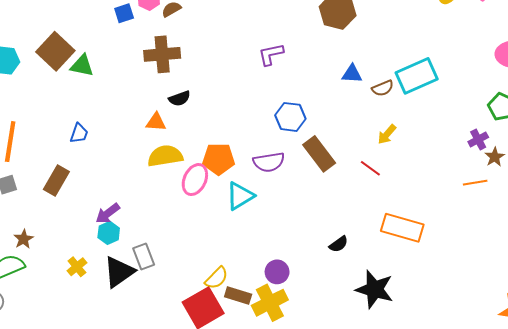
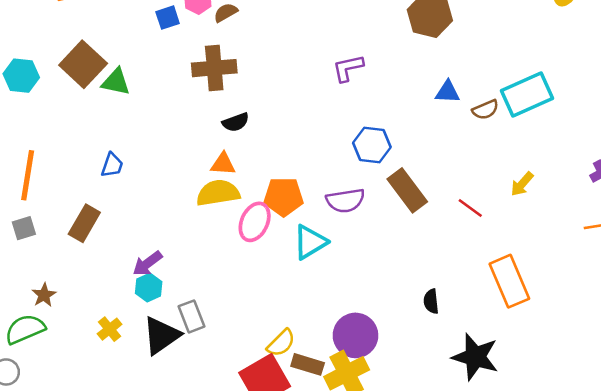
orange triangle: (156, 122) -> (223, 164), moved
yellow arrow: (387, 134) -> (522, 184), moved
orange rectangle: (402, 228) -> (509, 281), turned 51
black semicircle: (339, 244) -> (431, 301), turned 120
purple circle: (277, 272) -> (355, 335), size x1.5

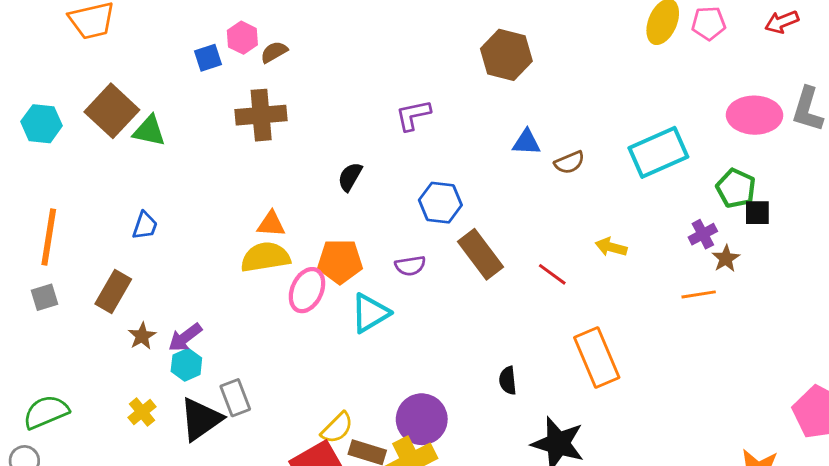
cyan rectangle: (527, 95) -> (658, 152), moved
black semicircle: (236, 122) -> (350, 177), moved, turned 140
yellow arrow: (522, 184) -> (611, 247), turned 64
purple semicircle: (345, 200) -> (410, 266), size x0.7
brown star: (44, 295) -> (142, 336), moved

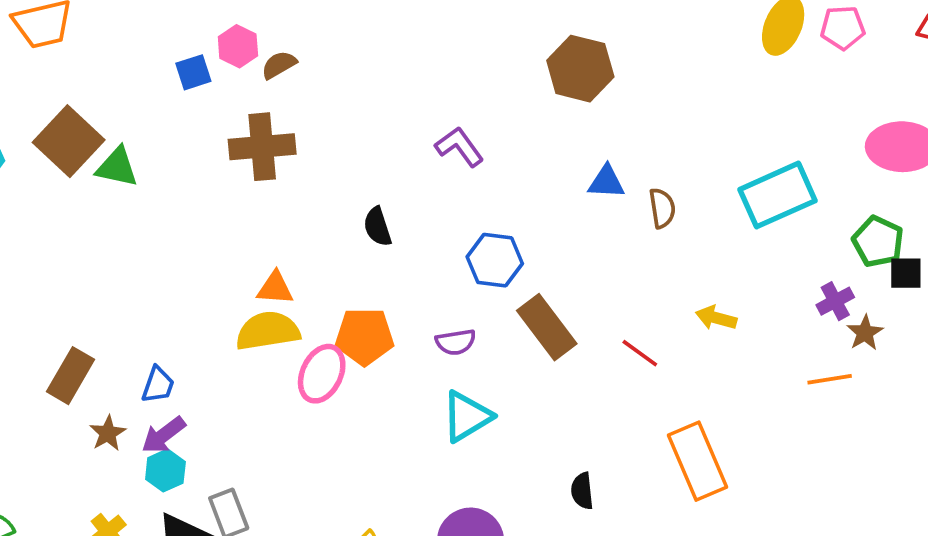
purple L-shape: (413, 115) -> (459, 147), turned 66
brown semicircle: (569, 162) -> (662, 208), turned -76
black semicircle: (350, 177) -> (378, 227), turned -48
blue trapezoid: (145, 226) -> (158, 385), moved
cyan triangle: (370, 313) -> (467, 416), moved

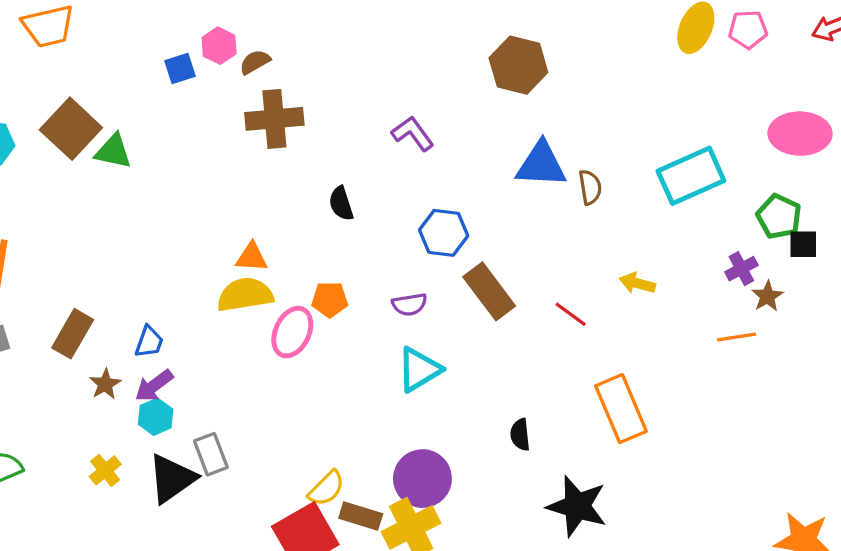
brown cross: (262, 147) -> (274, 119), moved
blue triangle: (606, 182) -> (541, 164), size x1.6
orange pentagon: (364, 336) -> (330, 300), size x0.7

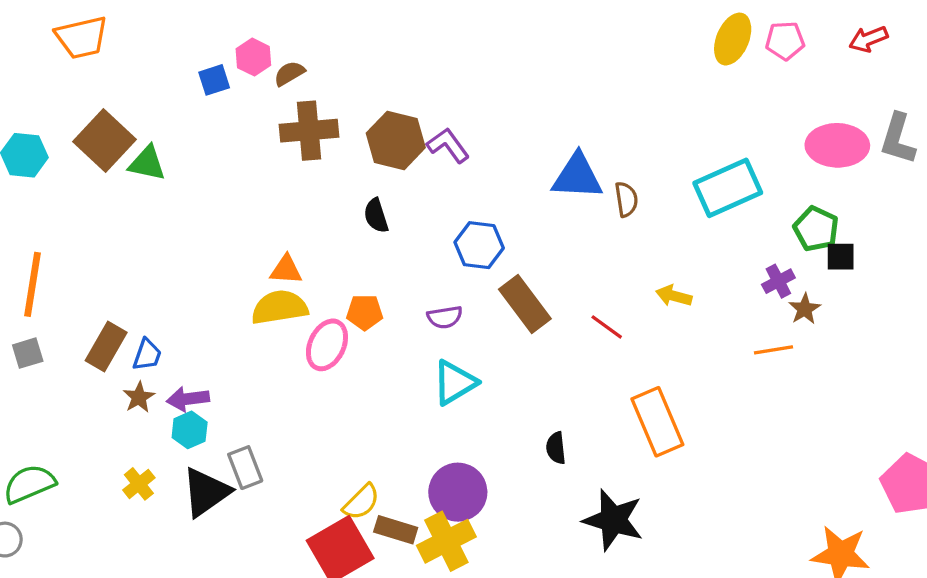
brown hexagon: (518, 65) -> (396, 140), moved
blue trapezoid: (149, 342) -> (147, 355), moved
purple arrow: (154, 386) -> (188, 399), turned 30

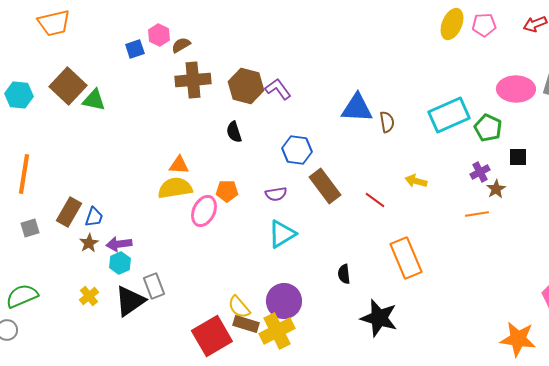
green pentagon: (816, 229) -> (488, 128), moved
gray square: (28, 353) -> (30, 228), moved
yellow semicircle: (361, 502) -> (239, 307), moved, turned 95

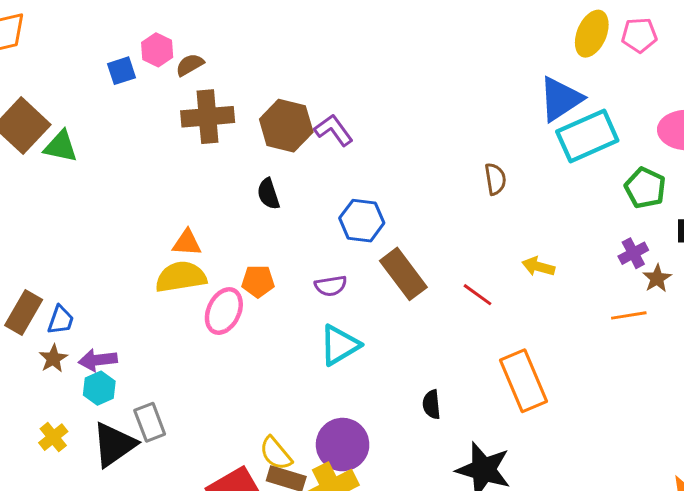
blue triangle: (357, 108) -> (561, 99), moved, turned -36
cyan rectangle: (449, 115) -> (587, 136), moved

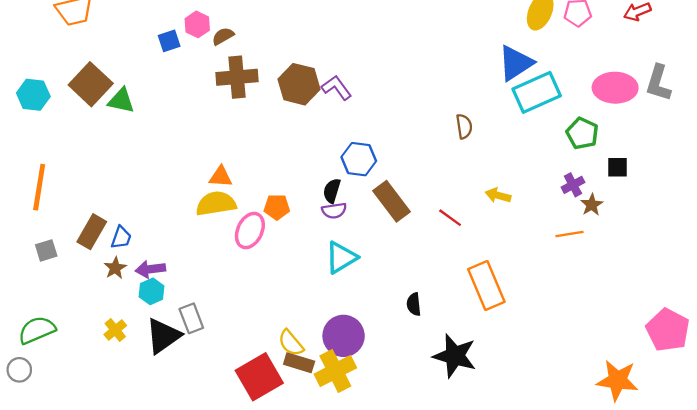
black semicircle: (268, 194) -> (332, 191), moved, turned 35

